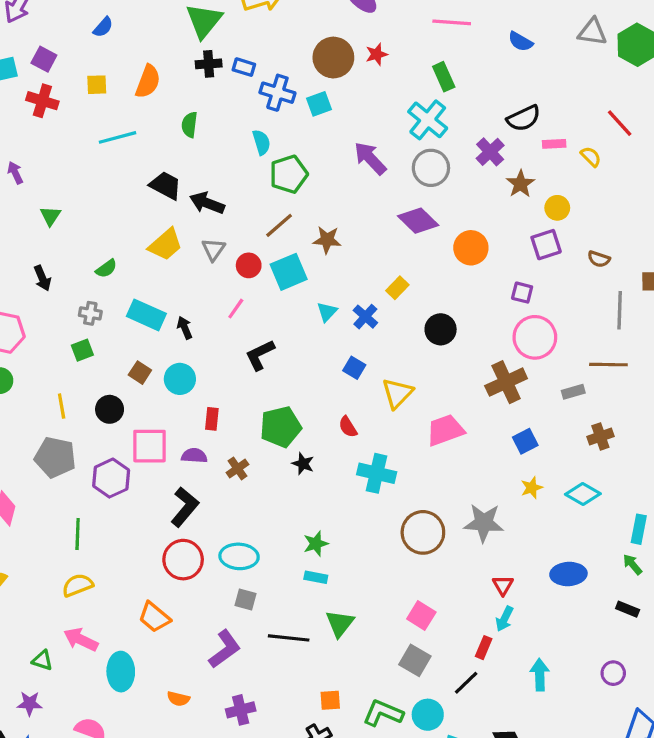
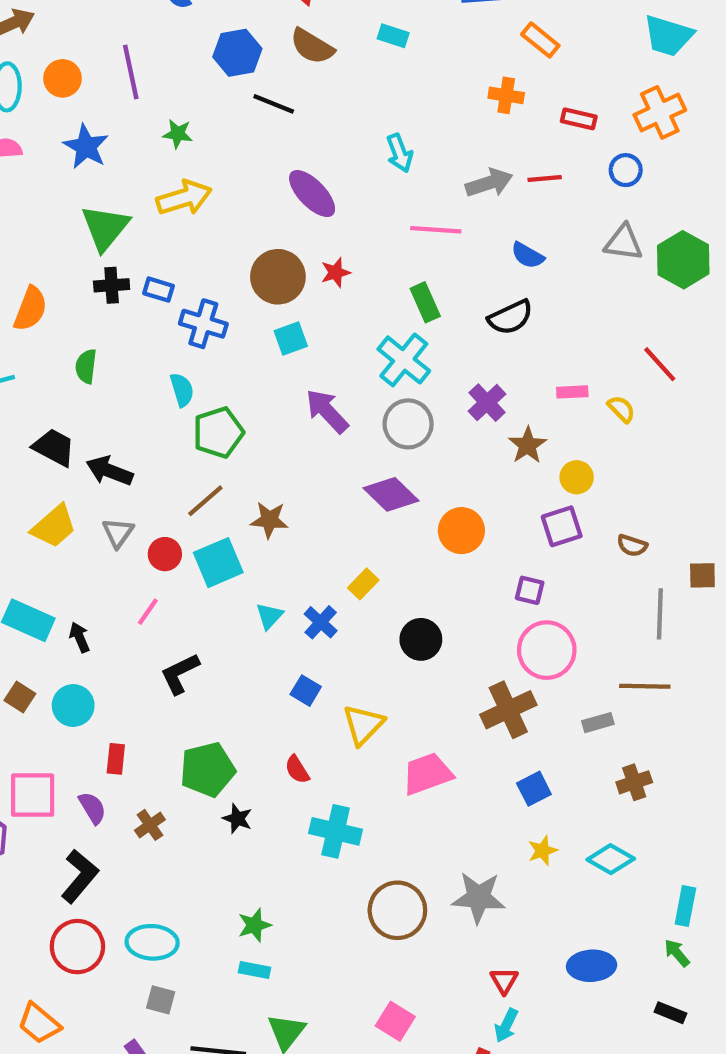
cyan square: (319, 104) -> (291, 339), moved
black semicircle: (524, 118) -> (510, 317), moved
purple semicircle: (194, 456) -> (92, 808), turned 55

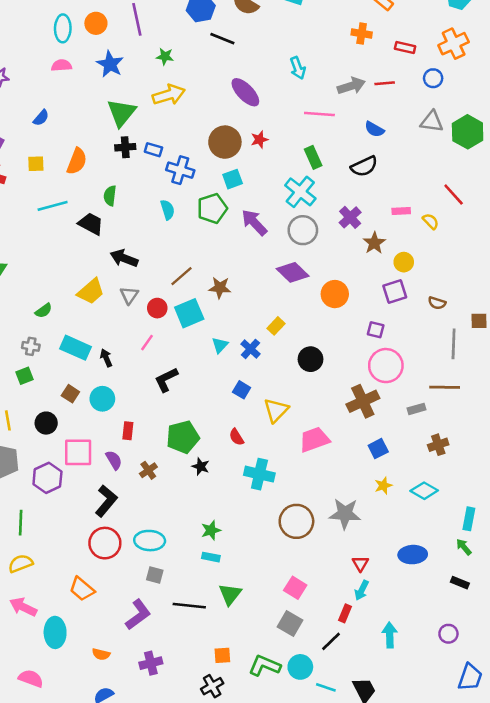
green pentagon: (218, 432) -> (212, 208), moved
black trapezoid: (54, 447) -> (91, 224), moved

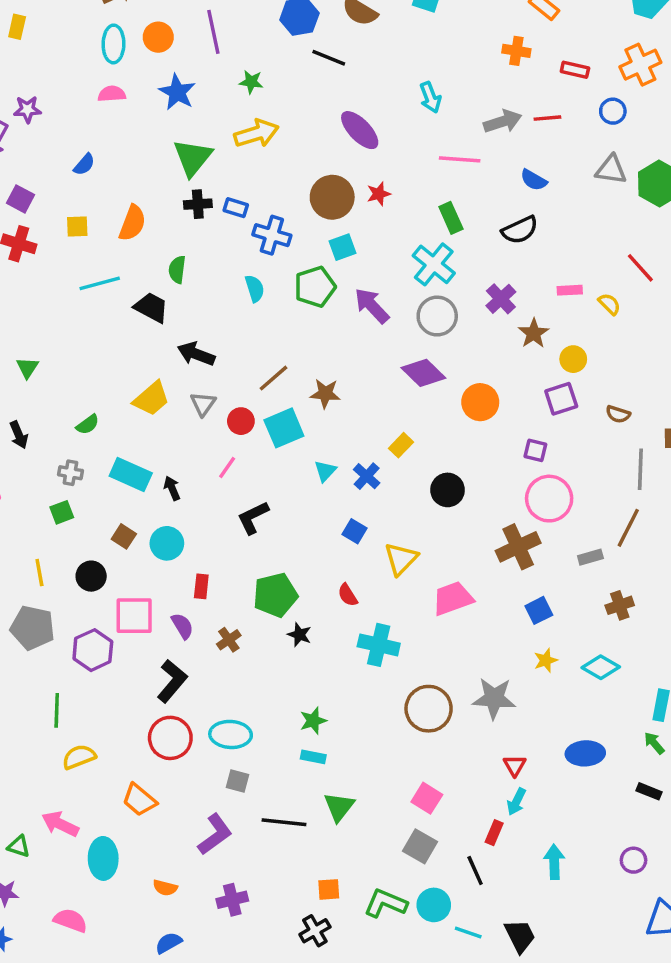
brown line: (445, 387) -> (628, 528), turned -64
yellow semicircle: (21, 563) -> (79, 757), moved
black line: (331, 641) -> (475, 870), turned -70

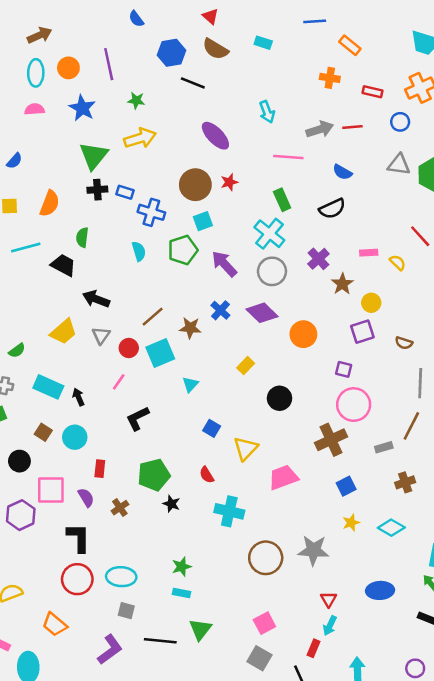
blue cross: (367, 476) -> (220, 310), moved
black L-shape: (172, 681) -> (79, 538), turned -40
pink square: (427, 798) -> (264, 623), turned 30

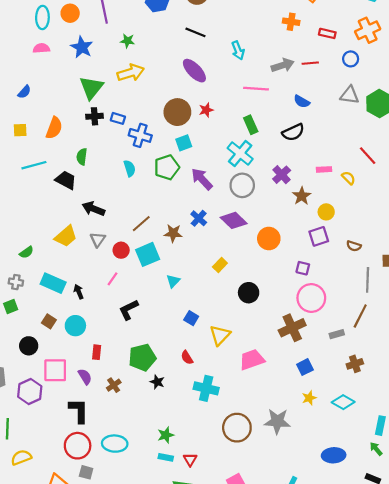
black line: (193, 83) -> (195, 32), moved
red triangle: (329, 599) -> (190, 460), moved
gray square: (126, 611) -> (86, 472), moved

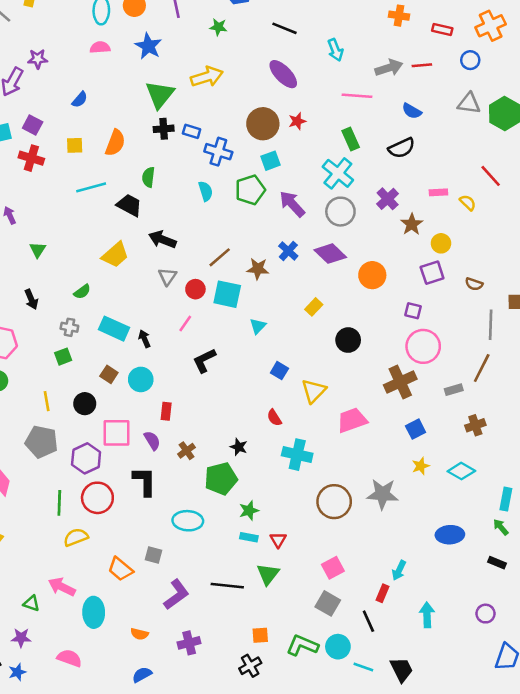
green star: (127, 41) -> (218, 27), moved
yellow trapezoid: (66, 236) -> (115, 255), moved
cyan square: (148, 254) -> (227, 294), turned 35
green pentagon: (142, 358) -> (221, 479), moved
red circle: (78, 446) -> (97, 498), moved

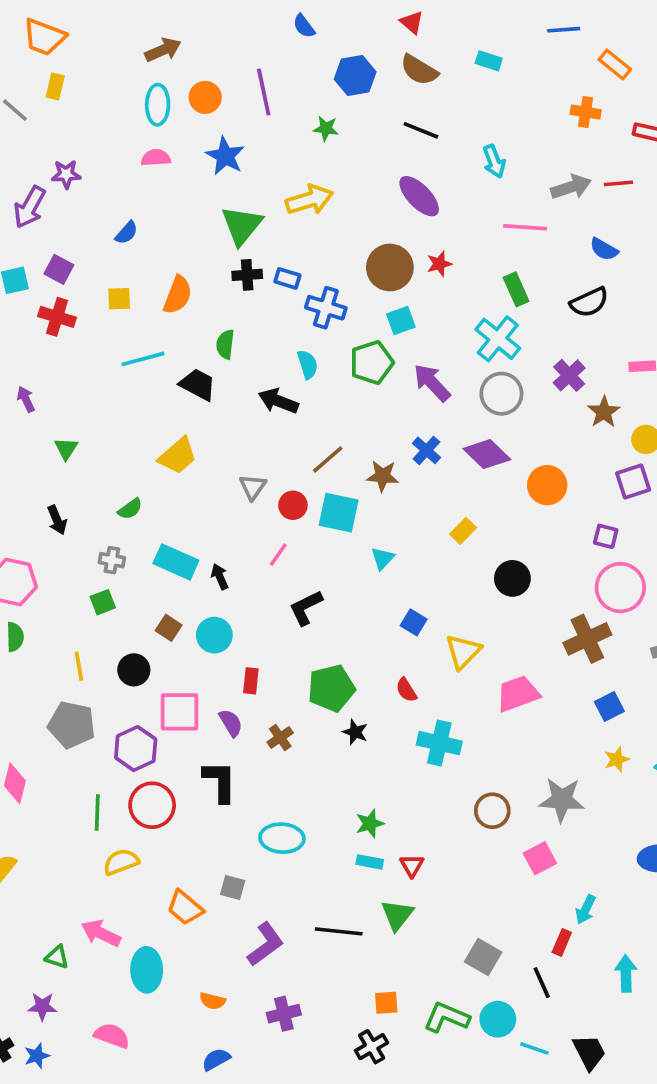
black arrow: (162, 240) -> (278, 401), moved
green pentagon: (221, 479) -> (331, 688), moved
brown circle: (334, 502) -> (492, 811), size x0.7
pink square: (333, 568) -> (540, 858), moved

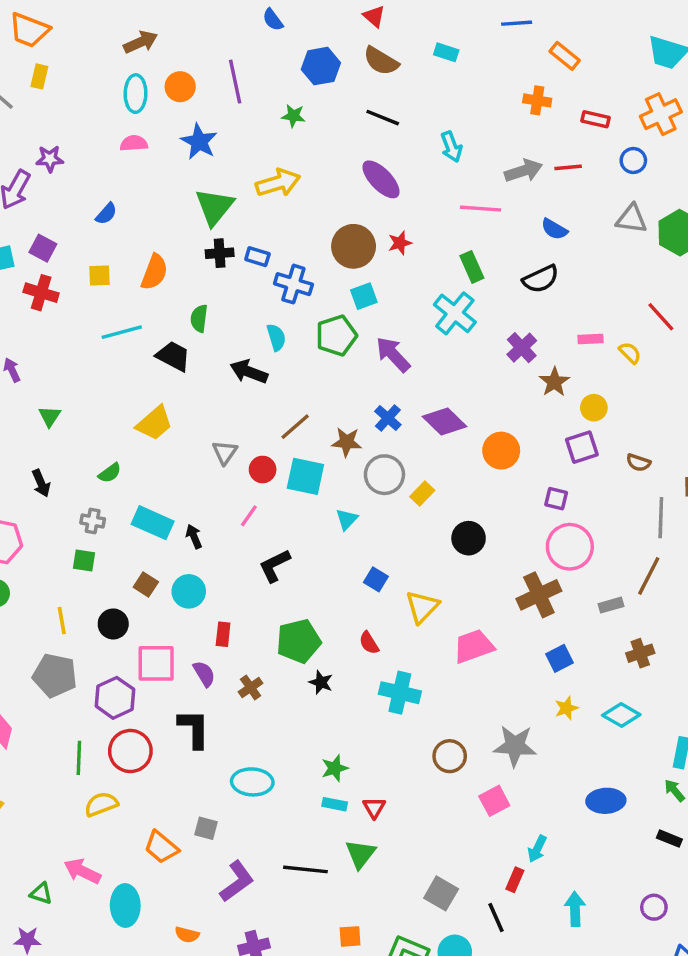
gray circle: (501, 394) -> (384, 475), moved
green square: (103, 602) -> (84, 560), turned 30

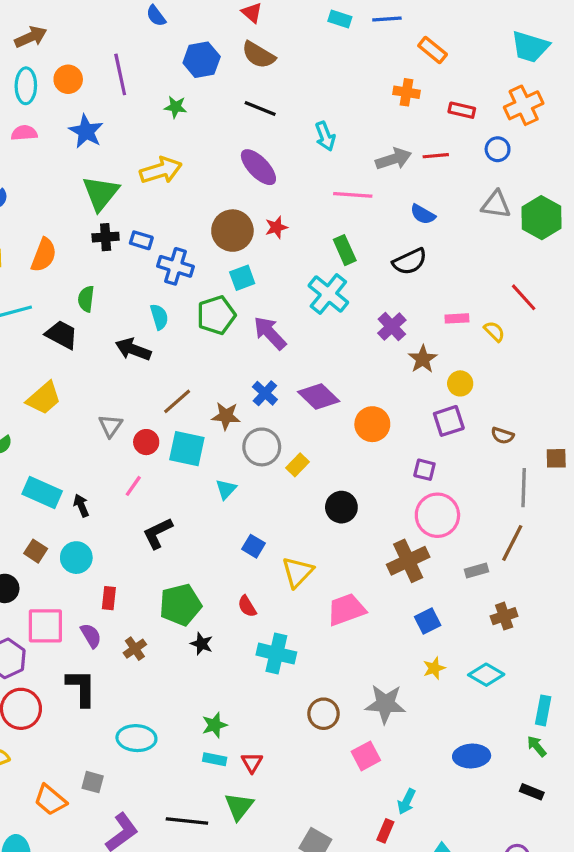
cyan rectangle: (446, 52) -> (340, 19), moved

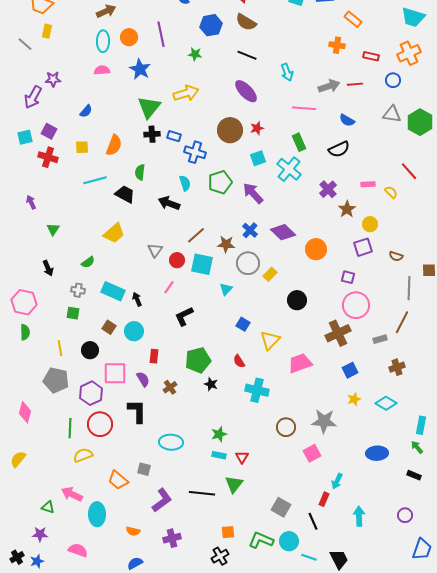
cyan square: (242, 278) -> (258, 158), moved

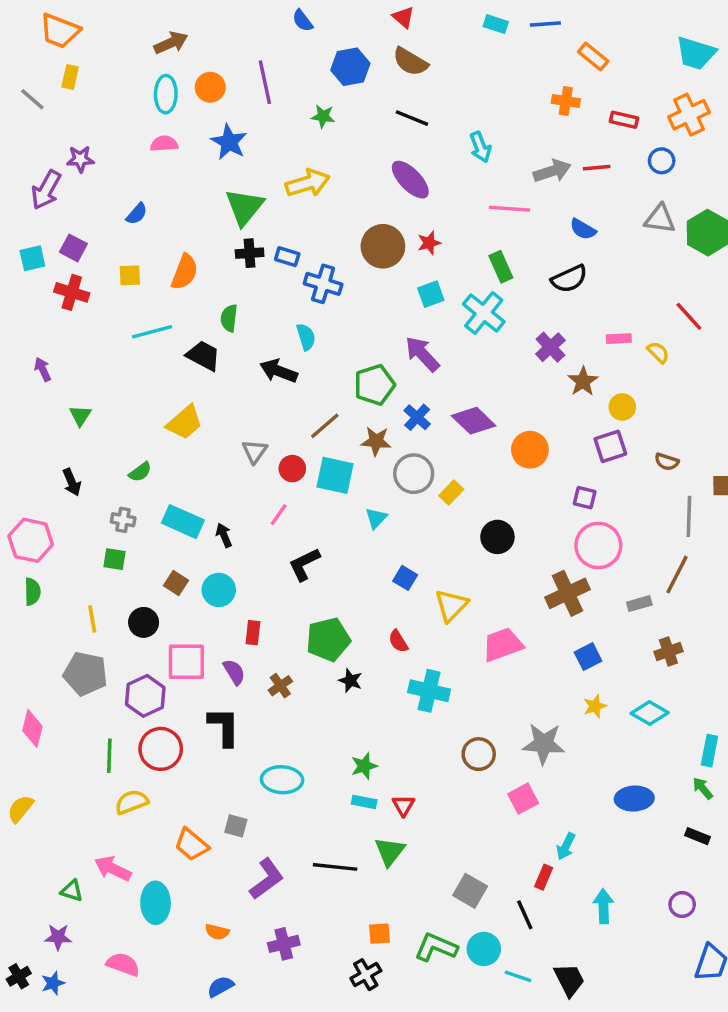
green pentagon: (220, 182) -> (374, 385), moved

